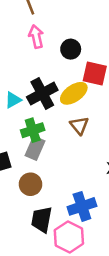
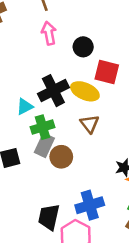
yellow ellipse: (74, 93) -> (85, 91), turned 56
cyan triangle: (13, 100) -> (25, 107), moved
brown circle: (30, 184) -> (61, 157), moved

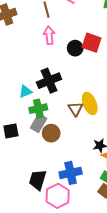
red square: (107, 72) -> (92, 43), moved
yellow ellipse: (85, 91) -> (90, 103), moved, turned 40

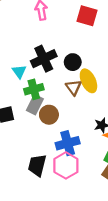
black circle: (75, 48) -> (73, 62), moved
cyan triangle: (26, 91) -> (19, 72), turned -40
blue cross: (71, 173) -> (68, 143), moved
pink hexagon: (58, 196) -> (66, 165), moved

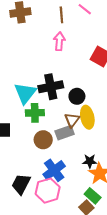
cyan triangle: (19, 72) -> (25, 93), size x1.6
gray rectangle: (35, 105) -> (65, 133), moved, turned 30
blue cross: (68, 143) -> (54, 170), turned -35

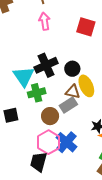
brown triangle: (72, 120) -> (73, 92), turned -42
pink hexagon: (48, 191) -> (49, 142), moved

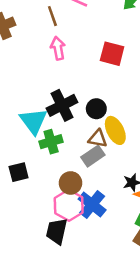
brown circle: (50, 116) -> (71, 183), moved

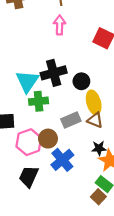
brown triangle: (98, 139) -> (95, 120), moved
pink hexagon: (69, 205) -> (29, 142), moved

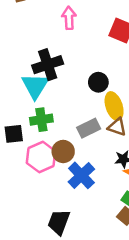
black cross: (54, 73) -> (48, 65), moved
green cross: (39, 101) -> (41, 120), moved
black trapezoid: (29, 176) -> (59, 222), moved

